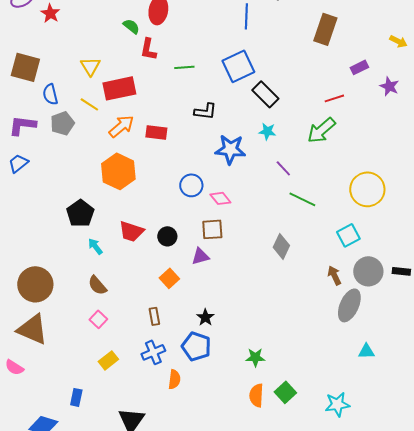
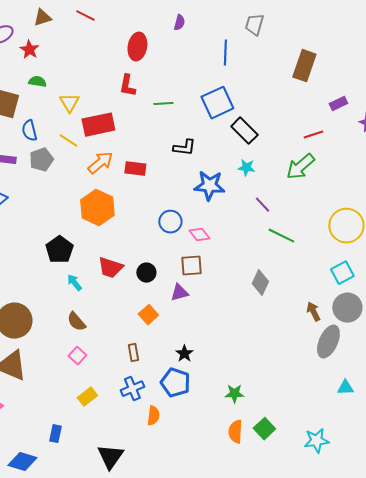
green semicircle: (131, 26) -> (37, 82), moved, turned -30
cyan square: (348, 235) -> (342, 273), moved

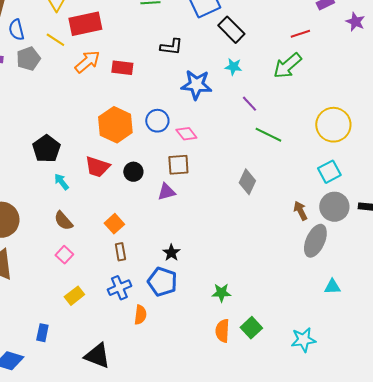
orange hexagon: (97, 208) -> (115, 125), moved
orange square: (148, 315) -> (114, 224), moved
black triangle: (110, 457) -> (97, 356), turned -44

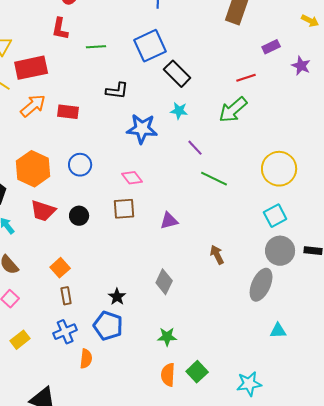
blue circle: (157, 121) -> (80, 165), moved
orange hexagon: (115, 125) -> (33, 169), moved
gray diamond: (247, 182) -> (164, 282), moved
purple triangle: (166, 192) -> (169, 221), moved
brown arrow: (300, 211) -> (217, 255), moved

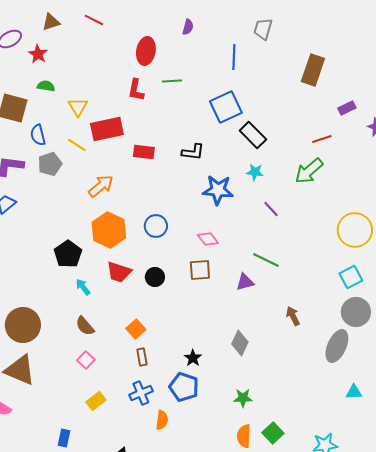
green line: (96, 47) -> (172, 81), moved
orange arrow: (33, 106) -> (101, 186), moved
red rectangle: (68, 112) -> (144, 152), moved
green line: (214, 179) -> (266, 260), moved

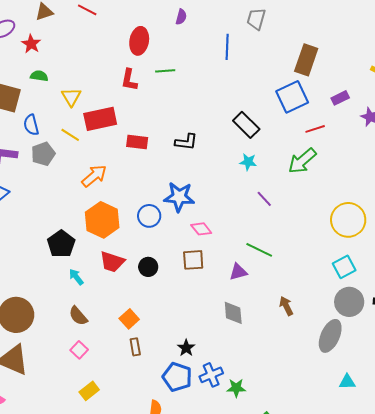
blue square: (226, 107) -> (292, 97), moved
blue star: (218, 190) -> (179, 197), moved
gray diamond: (240, 343) -> (233, 313), moved, turned -30
blue cross: (141, 393) -> (211, 375), moved

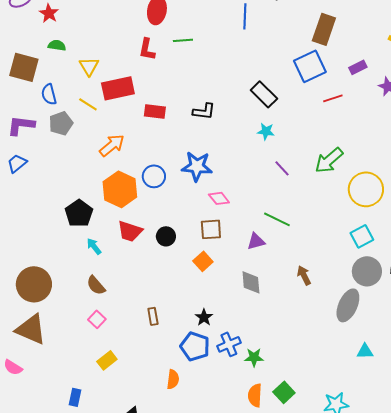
green arrow: (302, 161) -> (329, 160), moved
blue circle: (149, 216) -> (154, 176), moved
orange square: (129, 319) -> (203, 261), moved

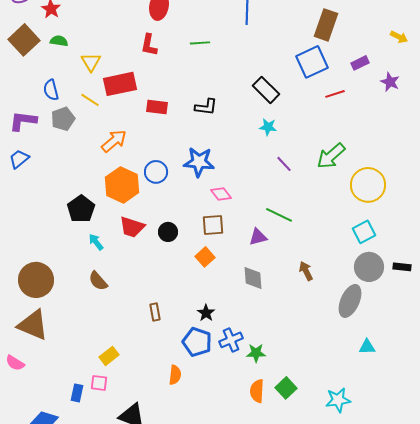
green line: (183, 40) -> (200, 43), moved
brown square: (24, 67) -> (24, 40), moved, turned 32
pink square: (97, 319) -> (99, 383), moved, turned -36

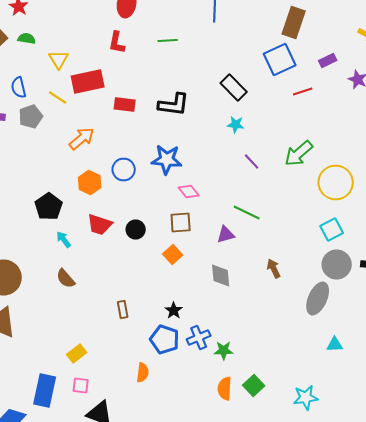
black L-shape: (206, 107) -> (174, 104), size x1.4
orange hexagon: (122, 185) -> (90, 182), size x0.7
pink square: (99, 383) -> (81, 386), moved
blue rectangle: (77, 393) -> (45, 390), size x1.8

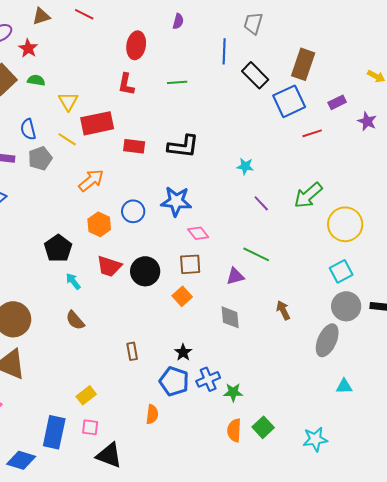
black rectangle: (234, 88) -> (255, 75), moved
black circle: (136, 230) -> (145, 271), size x1.5

